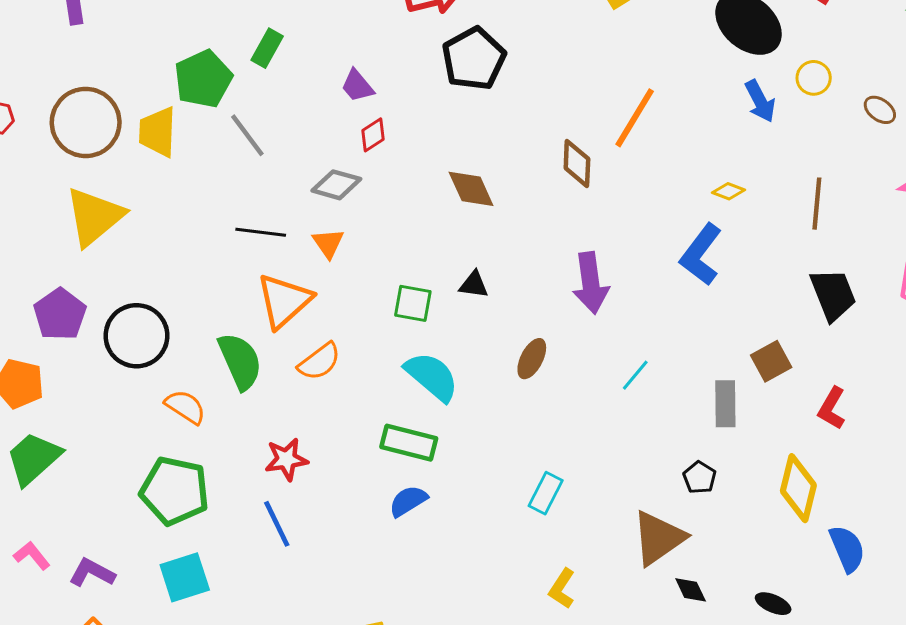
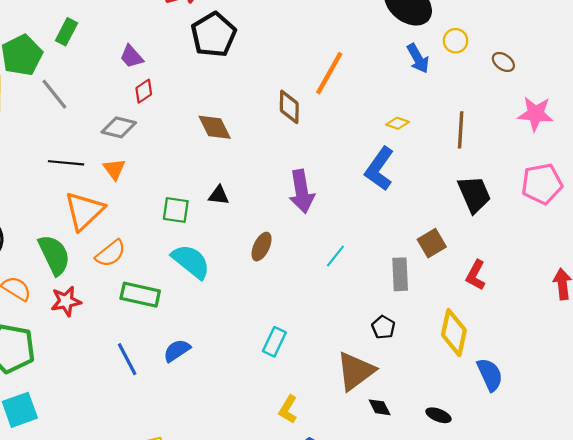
green rectangle: (409, 443) -> (140, 295), moved
red star: (286, 459) -> (66, 301), moved
blue line: (277, 524) -> (127, 359), moved

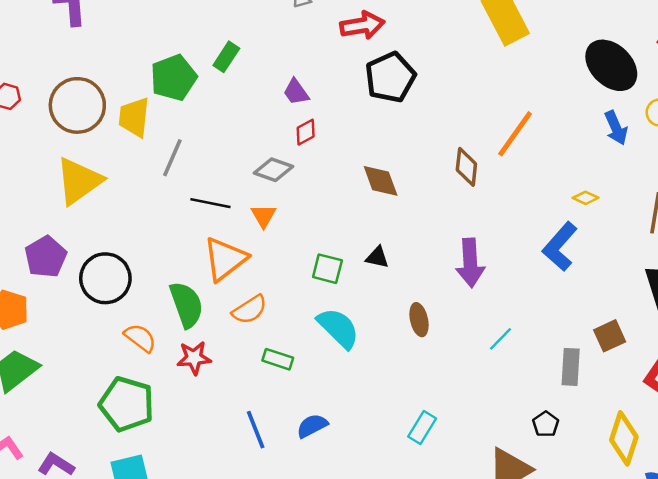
gray line: (54, 94) -> (172, 158), moved, turned 56
brown ellipse: (262, 247) -> (419, 320), turned -44
green rectangle: (140, 295) -> (278, 359), size x0.7

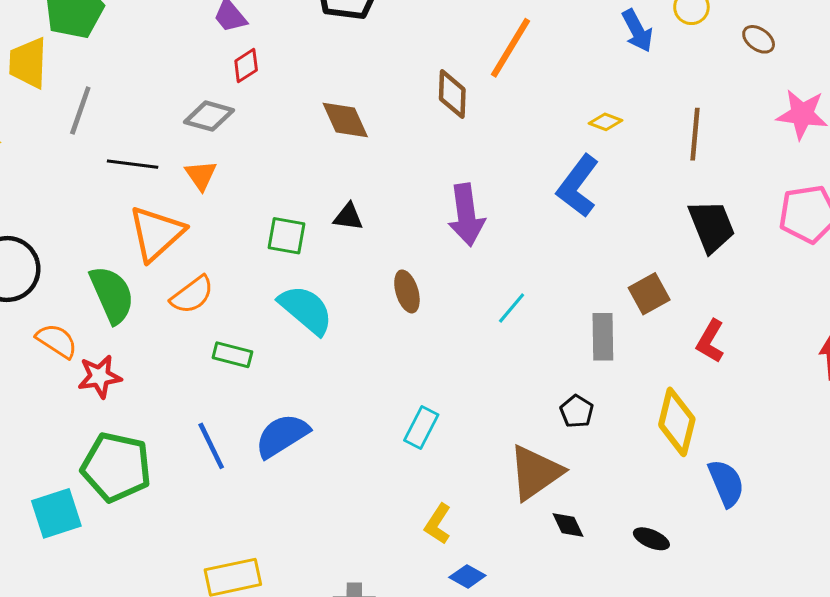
red star: (194, 358) -> (100, 376), moved
green pentagon: (127, 404) -> (116, 467), moved
blue semicircle: (312, 426) -> (282, 436), size x1.4

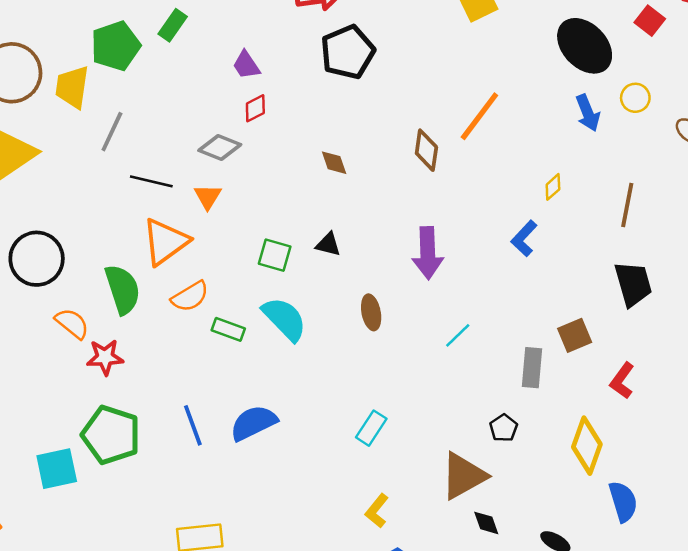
brown diamond: (345, 120) -> (334, 163), size x0.7
yellow diamond: (606, 122) -> (553, 187), turned -68
blue L-shape: (578, 186) -> (524, 238), size x0.7
green rectangle: (232, 355) -> (228, 329), moved

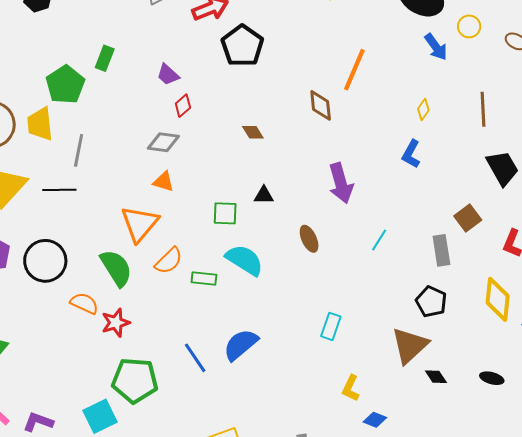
black line: (151, 181) -> (59, 190), moved
orange triangle: (208, 197) -> (163, 182), turned -30
black pentagon: (504, 428) -> (431, 302), size x1.4

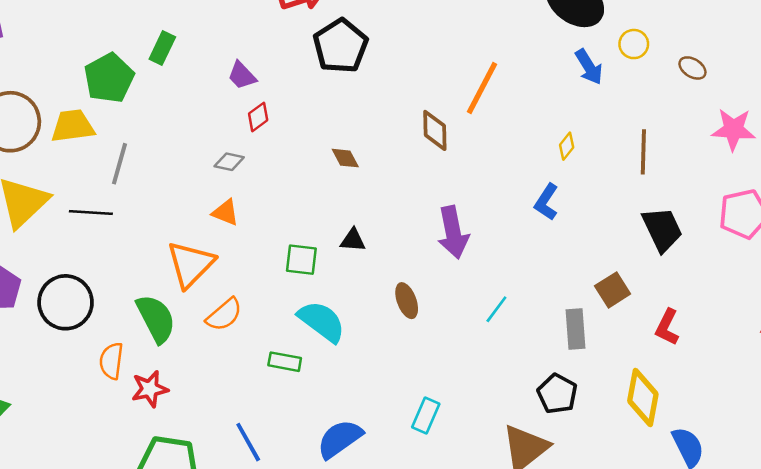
yellow trapezoid: (40, 124) -> (73, 126), turned 84
gray diamond: (163, 142) -> (229, 162), size x0.7
green rectangle: (204, 279) -> (285, 362), moved
orange semicircle: (84, 303) -> (111, 361), turned -112
blue semicircle: (241, 345) -> (340, 439), moved

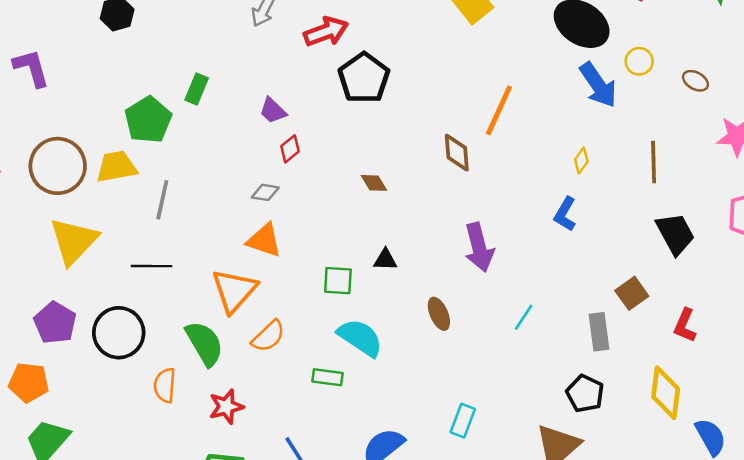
blue arrow: (589, 67) -> (598, 85), size x1.4
black line: (91, 212) -> (152, 266), moved
orange triangle: (225, 212) -> (264, 240), size x1.4
red star: (150, 389) -> (226, 407), moved

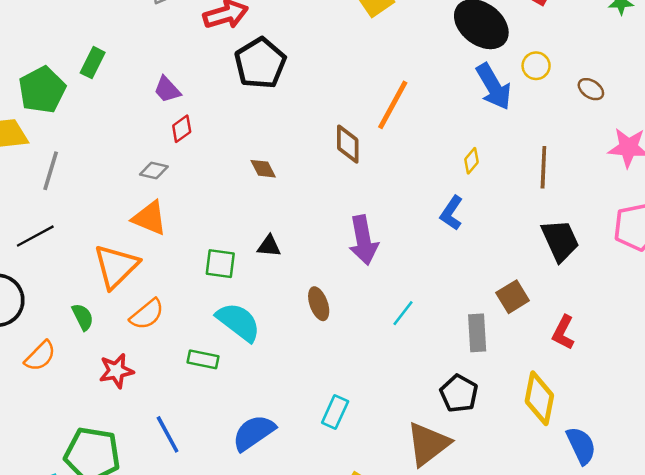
black line: (152, 266) -> (35, 236), turned -33
green semicircle: (204, 343) -> (83, 317), size x0.6
orange semicircle: (165, 385) -> (40, 356), turned -144
red star: (226, 407) -> (116, 371), moved

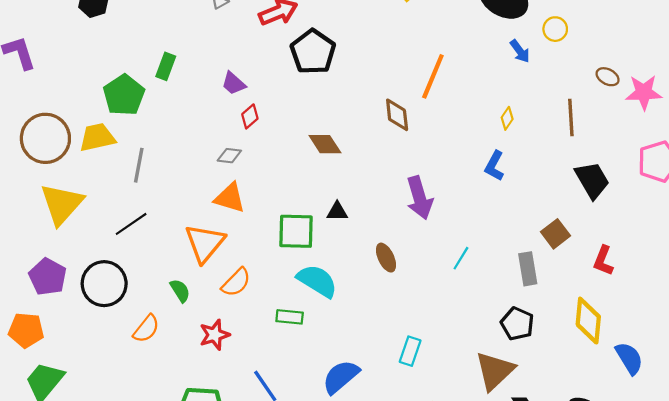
blue arrow: (494, 87) -> (520, 51), size x0.6
brown ellipse: (591, 89) -> (608, 77), moved
brown diamond: (263, 169) -> (325, 144), size x1.4
green square: (220, 264) -> (296, 231), size x1.4

